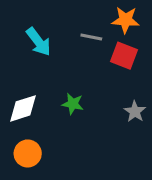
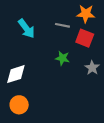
green star: (73, 104) -> (62, 58), moved
gray star: (135, 112) -> (92, 68), moved

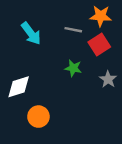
red square: (85, 38) -> (99, 45), turned 36
orange circle: (19, 105) -> (38, 117), moved

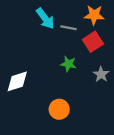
cyan arrow: (31, 33) -> (45, 18), moved
orange circle: (38, 117) -> (59, 109), moved

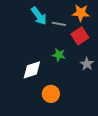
white diamond: (17, 81) -> (32, 70), moved

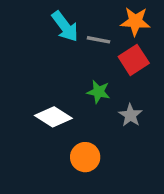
gray star: (87, 64) -> (130, 115), moved
white diamond: (32, 70) -> (53, 117), turned 50

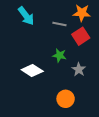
cyan arrow: (65, 26) -> (26, 16), moved
orange circle: (85, 157) -> (66, 99), moved

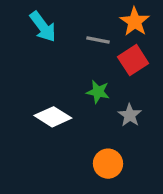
orange star: (82, 13) -> (135, 22), turned 30

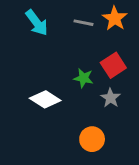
gray line: (98, 40) -> (84, 23), moved
red square: (133, 60) -> (113, 65), moved

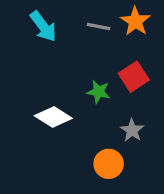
gray star: (110, 98) -> (132, 130), moved

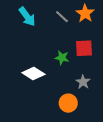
gray line: (99, 26) -> (62, 17), turned 32
red square: (134, 77) -> (84, 48), turned 30

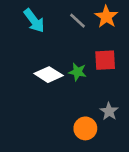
white diamond: (33, 74) -> (49, 75), moved
gray star: (83, 82) -> (109, 111), moved

